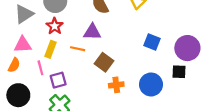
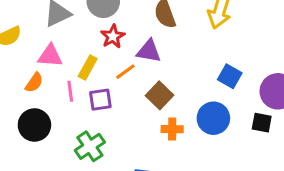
red star: (55, 26) -> (113, 36), moved
orange line: (78, 49) -> (125, 72), turned -56
purple square: (58, 80) -> (100, 100), moved
blue circle: (151, 84) -> (213, 118), moved

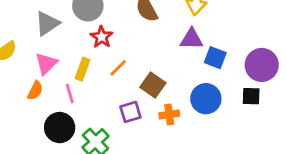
purple triangle: (149, 51) -> (192, 39), moved
pink triangle: (50, 56) -> (46, 64), turned -40
purple square: (100, 100) -> (130, 112), moved
black circle: (34, 125) -> (60, 128), moved

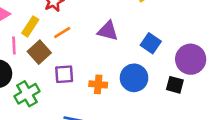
purple triangle: (192, 39) -> (108, 31), moved
brown square: (153, 85) -> (39, 52), moved

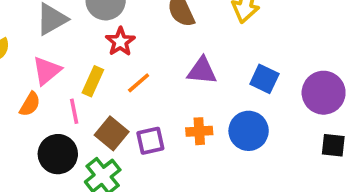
brown square: (39, 52) -> (112, 133), moved
orange cross: (98, 84) -> (199, 131), moved
black square: (175, 85) -> (333, 145), moved

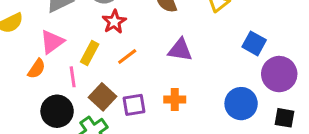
blue square: (264, 79) -> (254, 43), moved
blue circle: (249, 131) -> (241, 104), moved

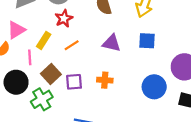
blue square: (254, 43) -> (147, 41), moved, turned -30

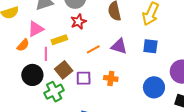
yellow rectangle: (44, 40) -> (59, 40), turned 35
orange line: (72, 45) -> (93, 49), moved

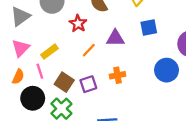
red star: (78, 22) -> (78, 24), moved
orange semicircle: (23, 45) -> (18, 77), moved

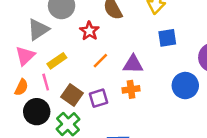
gray triangle: (20, 16) -> (38, 29), moved
purple triangle: (115, 38) -> (133, 64), moved

